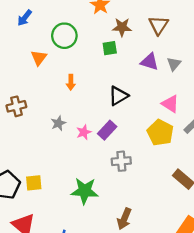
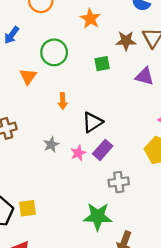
brown star: (122, 27) -> (126, 41), moved
black triangle: (118, 96) -> (92, 122), moved
green star: (85, 191) -> (98, 216), moved

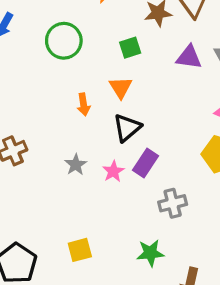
orange triangle: (28, 77) -> (121, 87), moved
yellow square: (28, 208) -> (80, 250), moved
green star: (98, 216) -> (150, 253), size x0.7

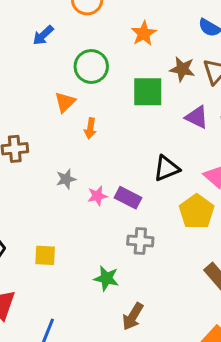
green square: (130, 48) -> (148, 92), size x1.6
orange triangle: (121, 87) -> (65, 102), moved
black triangle: (127, 128) -> (167, 168), moved
purple rectangle: (145, 163) -> (128, 198), turned 65

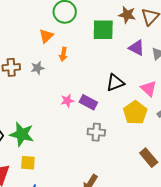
gray star: (66, 179) -> (38, 68), moved
yellow square: (45, 255) -> (28, 163), moved
green star: (106, 278) -> (22, 134), moved, size x1.4

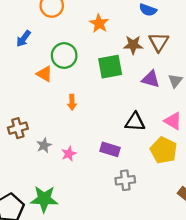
orange triangle: (46, 36) -> (44, 74), moved, turned -35
gray star: (38, 68) -> (44, 145), moved
black triangle: (115, 83) -> (135, 122), turned 36
pink star: (67, 101) -> (69, 154), moved

